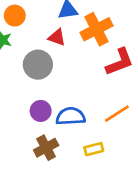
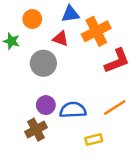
orange circle: (15, 16) -> (32, 19), moved
brown cross: (46, 148) -> (36, 130), moved

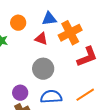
gray circle: (43, 63) -> (43, 69), moved
purple circle: (46, 105) -> (20, 93), moved

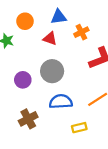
orange cross: (70, 33) -> (81, 32), size x0.6
purple circle: (20, 93) -> (23, 80), moved

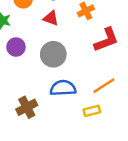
purple circle: (23, 80) -> (16, 47), moved
yellow rectangle: (79, 128) -> (92, 111), moved

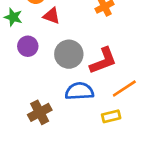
red triangle: (51, 18) -> (52, 16), moved
red L-shape: (106, 40) -> (103, 61), moved

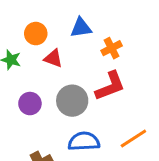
purple circle: (28, 46) -> (30, 104), moved
red L-shape: (103, 61) -> (110, 86), moved

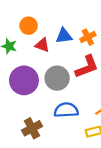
blue triangle: (81, 28) -> (64, 36), moved
purple circle: (30, 104) -> (24, 80), size x1.6

